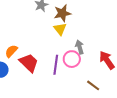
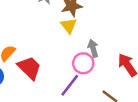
purple line: (56, 65) -> (70, 85), moved, turned 30

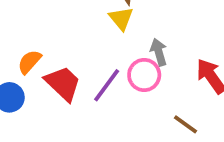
purple line: (70, 85) -> (107, 85), moved

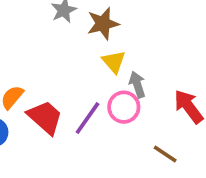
yellow triangle: (121, 18) -> (114, 62), moved

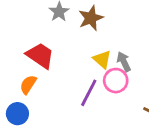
yellow triangle: (114, 62) -> (102, 59), moved
red trapezoid: (45, 117) -> (40, 55), moved

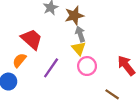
gray arrow: (124, 62) -> (80, 34), moved
purple line: (89, 93) -> (51, 68), moved

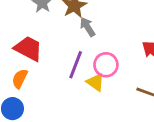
yellow triangle: (79, 48) -> (95, 82), moved
purple line: (51, 68) -> (76, 65), moved

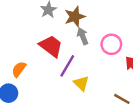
red trapezoid: (28, 48) -> (51, 46), moved
pink circle: (106, 65) -> (111, 44), moved

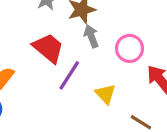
yellow triangle: (81, 83) -> (105, 94), moved

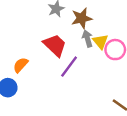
yellow triangle: (105, 94) -> (100, 42), moved

